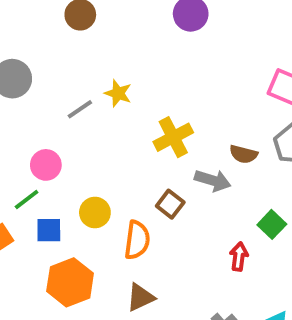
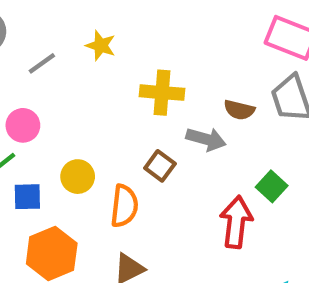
gray line: (80, 109) -> (42, 63), moved
yellow cross: (173, 137) -> (162, 93), turned 33
red arrow: (239, 256) -> (236, 222), size x1.6

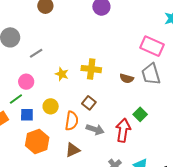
yellow star: (101, 46) -> (62, 74), moved
gray arrow: (206, 139) -> (95, 129), moved

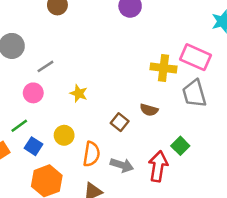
yellow cross: (91, 69) -> (164, 68), moved
brown semicircle: (127, 78) -> (149, 110), moved
pink circle: (26, 82) -> (33, 93), moved
brown square: (89, 103) -> (120, 122), moved
blue square: (27, 115) -> (33, 146), turned 32

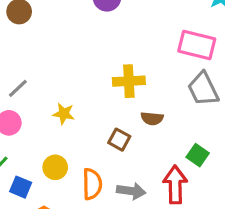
yellow cross: (164, 68) -> (129, 81), moved

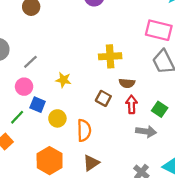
red arrow: (175, 185) -> (132, 104), moved, size x0.7
blue square: (21, 187) -> (38, 105), moved
gray arrow: (131, 191) -> (146, 131), moved

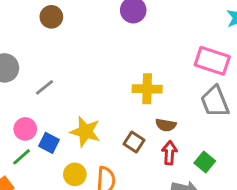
yellow star: (63, 80) -> (85, 132), moved, size x1.5
pink circle: (24, 87) -> (25, 129), moved
yellow circle: (57, 118) -> (75, 174), moved

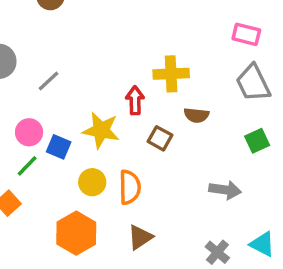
pink rectangle: (212, 61) -> (246, 34), size x0.7
red arrow: (169, 153) -> (135, 100), moved
green square: (205, 162) -> (257, 141), moved, turned 30

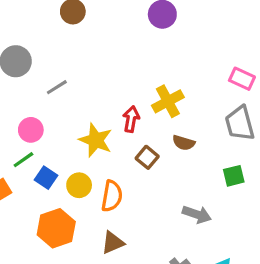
yellow cross: (171, 74) -> (168, 101), turned -36
blue square: (59, 147) -> (46, 178), moved

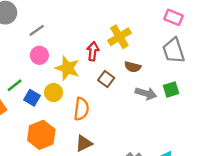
pink circle: (31, 130) -> (39, 55), moved
yellow circle: (79, 185) -> (53, 93), moved
gray arrow: (197, 214) -> (146, 93), moved

